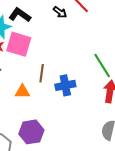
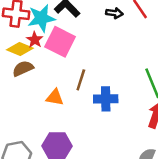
black arrow: (60, 12) -> (114, 13), turned -40

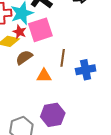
pink square: (60, 42) -> (40, 30), turned -35
brown semicircle: (23, 69) -> (24, 57), moved

